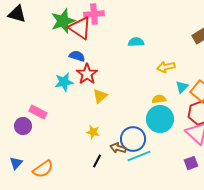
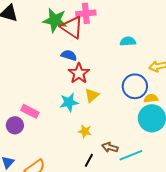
green star: (63, 21) -> (55, 20), turned 30
cyan star: (64, 82) -> (69, 102), moved
blue circle: (133, 139) -> (135, 86), moved

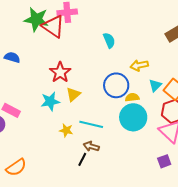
cyan semicircle: (128, 41) -> (109, 40), turned 70
blue semicircle: (69, 55) -> (12, 57), moved
cyan line: (131, 155) -> (91, 124), moved, turned 35
black line: (89, 160) -> (82, 159), moved

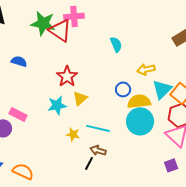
blue circle: (116, 85) -> (123, 89), size x0.6
cyan triangle: (155, 85) -> (162, 89), size x1.5
yellow semicircle: (132, 97) -> (139, 101), size x1.6
orange semicircle: (16, 167) -> (23, 171), turned -120

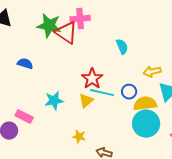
red star: (67, 76) -> (92, 79), moved
cyan star: (57, 105) -> (54, 101), moved
cyan line: (98, 128) -> (102, 93), moved

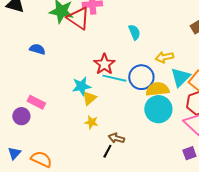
blue circle: (129, 92) -> (141, 77), size x1.6
cyan star: (54, 101) -> (81, 86), moved
yellow triangle: (86, 101) -> (89, 98), moved

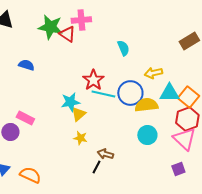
red triangle: (78, 18) -> (67, 34), size x0.7
cyan triangle: (180, 77) -> (169, 93), turned 45
cyan circle: (158, 109) -> (147, 135), moved, size x0.7

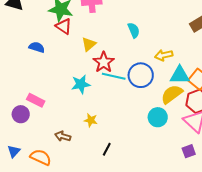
red triangle: (67, 34) -> (64, 26), moved
yellow semicircle: (146, 105) -> (172, 94), moved, turned -30
yellow triangle: (78, 114) -> (89, 44), moved
brown arrow: (105, 154) -> (63, 136), moved

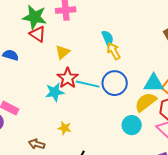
yellow arrow: (164, 55) -> (114, 51), moved, turned 72
red star: (104, 62) -> (68, 78), moved

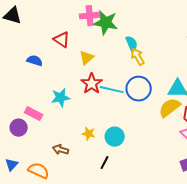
green star: (35, 17) -> (106, 23), moved
cyan star: (55, 92) -> (61, 98), moved
cyan circle: (132, 125) -> (115, 137), moved

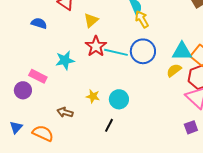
yellow semicircle: (170, 108) -> (174, 70), size x0.7

